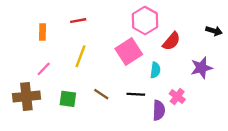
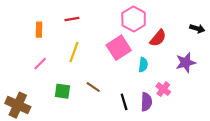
black line: (136, 94) -> (124, 102), moved, turned 70
brown cross: (26, 96) -> (18, 105), moved, turned 30

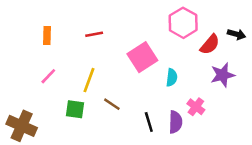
red line: (72, 19) -> (94, 34), moved
pink hexagon: (134, 19) -> (183, 23), moved
red semicircle: (158, 38) -> (210, 44), moved
yellow line: (74, 52) -> (89, 80), moved

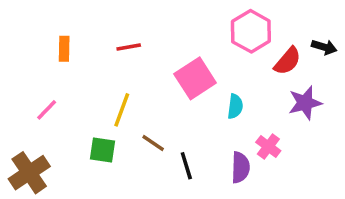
pink line: (48, 76) -> (47, 110), moved
black line: (149, 122) -> (186, 166), moved
brown cross: (22, 126) -> (29, 173), turned 32

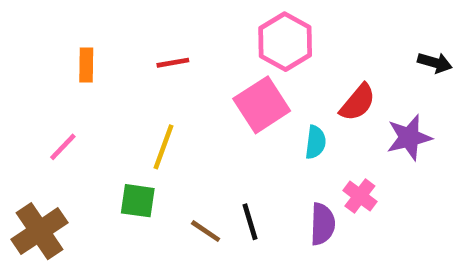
pink hexagon: (251, 31) -> (285, 42), moved
red semicircle: (288, 61) -> (358, 102), moved
brown line: (153, 143) -> (206, 231), moved

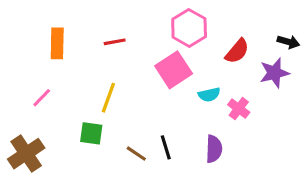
orange rectangle: (86, 65) -> (57, 43), size x1.4
red semicircle: (358, 102) -> (237, 51), moved
purple star: (409, 138) -> (274, 73), moved
cyan semicircle: (315, 142) -> (209, 95), turned 70
pink cross: (360, 196) -> (239, 109), moved

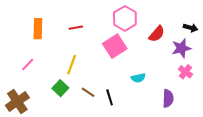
cyan semicircle: (209, 95) -> (138, 78), moved
pink cross: (239, 109) -> (185, 72), moved
green square: (91, 133) -> (60, 88), turned 35
purple semicircle: (214, 149) -> (168, 98), moved
brown line: (136, 154) -> (88, 92), moved

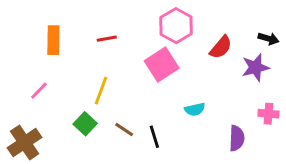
pink cross: (185, 72) -> (268, 114), moved, turned -32

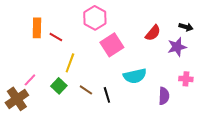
pink hexagon: (176, 26) -> (95, 18), moved
red line: (107, 39) -> (56, 37), moved, turned 40
pink line: (39, 91) -> (30, 80), moved
cyan semicircle: (195, 109) -> (135, 76), size x1.6

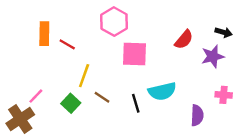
pink square: (112, 45) -> (135, 54), turned 35
brown line: (86, 90) -> (102, 97), moved
black line: (107, 95) -> (136, 103), moved

